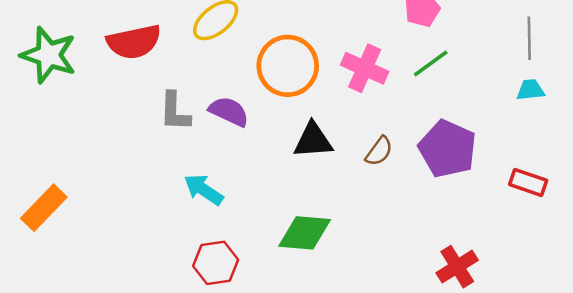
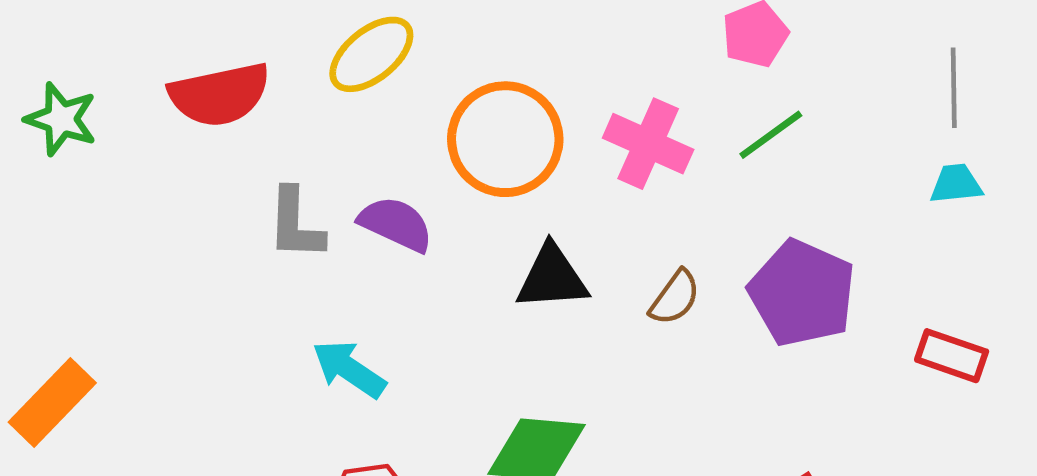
green star: (49, 55) -> (61, 119), size x0.7

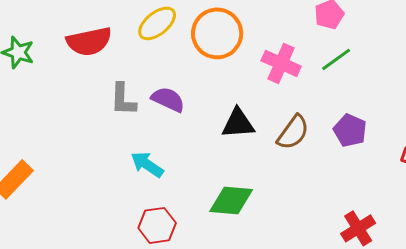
orange circle: (505, 139) -> (217, 33), moved
purple pentagon: (802, 293) -> (350, 130), size x0.7
brown semicircle: (675, 298) -> (293, 132), size x1.4

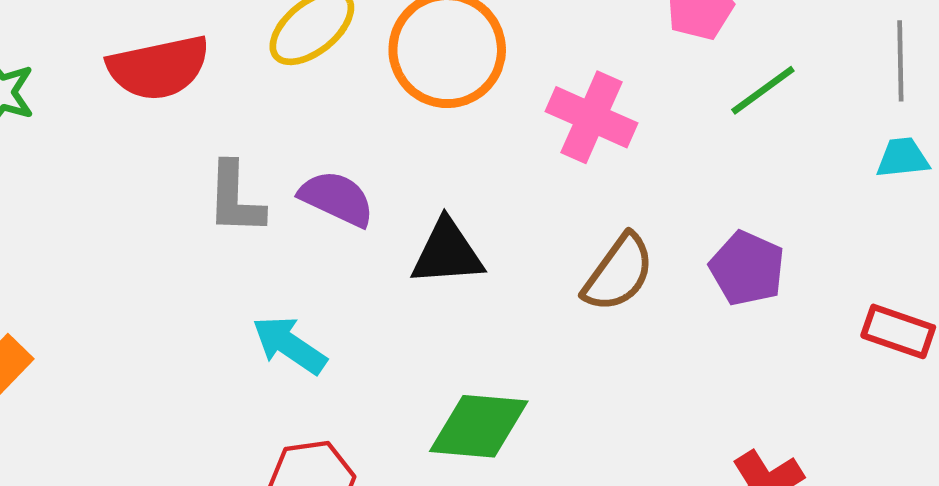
green line: (336, 59) -> (763, 90), moved
black triangle: (238, 123) -> (447, 253), moved

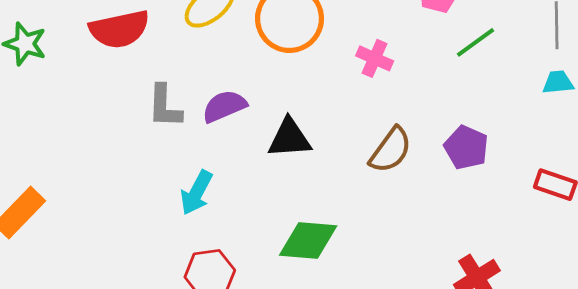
pink cross: (592, 117) -> (375, 58), size x0.7
purple semicircle: (337, 198) -> (224, 106), turned -48
cyan arrow: (289, 345) -> (196, 193), turned -96

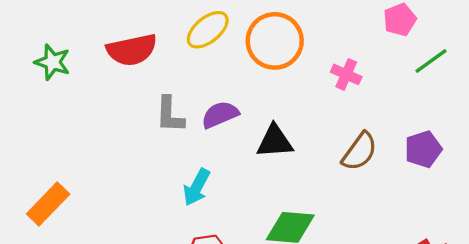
purple pentagon: (466, 147) -> (423, 149), turned 30

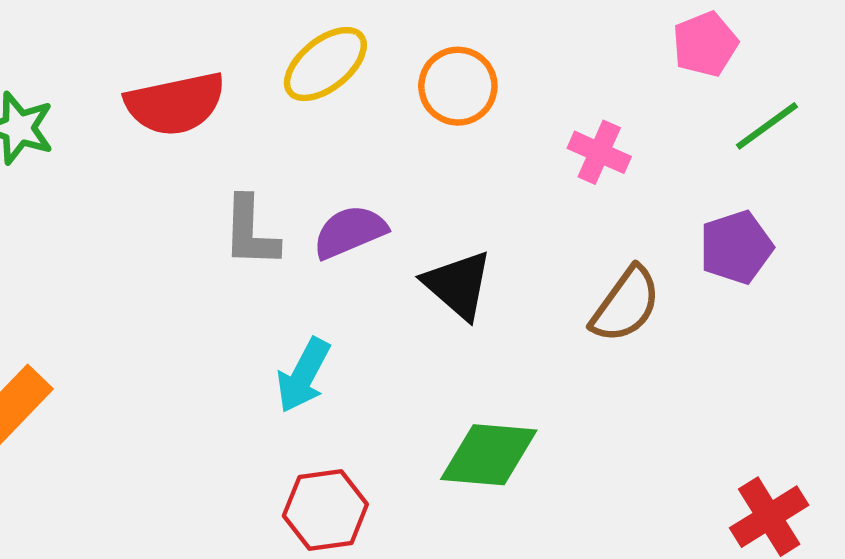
orange circle: (275, 41) -> (458, 86), size x0.7
black triangle: (275, 141) -> (458, 285), turned 45
purple pentagon: (423, 149) -> (736, 247), moved

